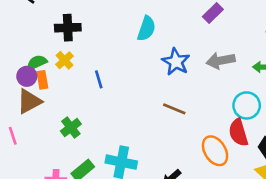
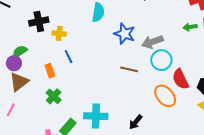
yellow cross: (65, 60) -> (59, 33), moved, turned -32
gray arrow: (221, 61) -> (152, 42), moved
orange rectangle: (42, 80) -> (50, 71), moved
cyan circle: (247, 105) -> (161, 60), moved
pink line: (13, 136) -> (11, 110), turned 56

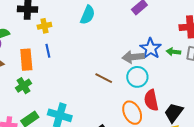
yellow cross: (59, 33) -> (44, 26), turned -32
blue star: (124, 34) -> (151, 48), moved
orange rectangle: (50, 71) -> (26, 60), size x1.5

